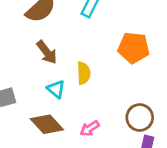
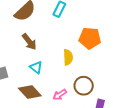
yellow semicircle: (84, 73) -> (68, 57), moved
brown circle: (140, 117) -> (84, 86), moved

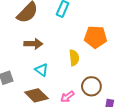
brown arrow: (29, 42) -> (33, 44), turned -48

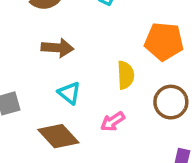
brown circle: (91, 86) -> (171, 102), moved
pink arrow: (67, 97) -> (113, 122), moved

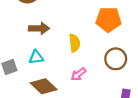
yellow semicircle: (126, 75) -> (75, 43), moved
cyan triangle: (69, 93) -> (36, 57), moved, turned -42

